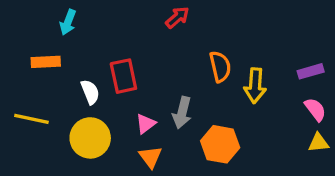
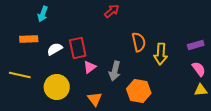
white semicircle: (90, 92) -> (55, 49), moved, turned -98
pink triangle: (146, 124) -> (90, 67), moved

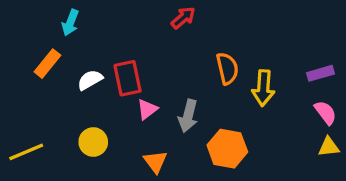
orange rectangle: (29, 39) -> (47, 64), turned -48
yellow line: (20, 75) -> (26, 152), moved, turned -35
yellow circle: (57, 87) -> (93, 142), size x0.7

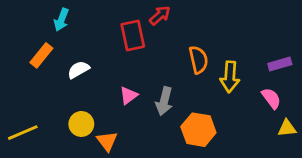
red rectangle: (128, 78) -> (133, 35), moved
pink semicircle: (325, 113) -> (271, 98), moved
orange triangle: (155, 162) -> (107, 141), moved

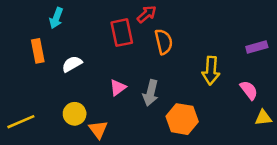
orange rectangle: (41, 55) -> (38, 51), turned -50
orange semicircle: (198, 60) -> (164, 42), moved
purple rectangle: (280, 64) -> (257, 47), moved

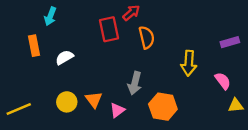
pink triangle: (118, 88) -> (117, 110), moved
orange triangle: (98, 130) -> (94, 100), moved

